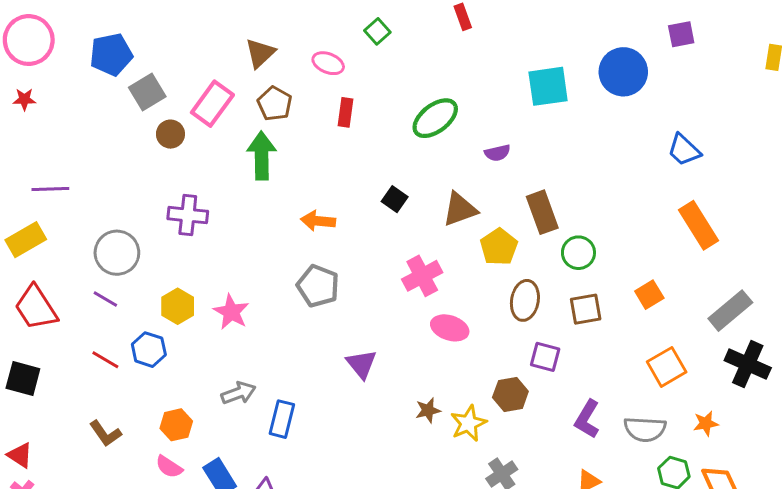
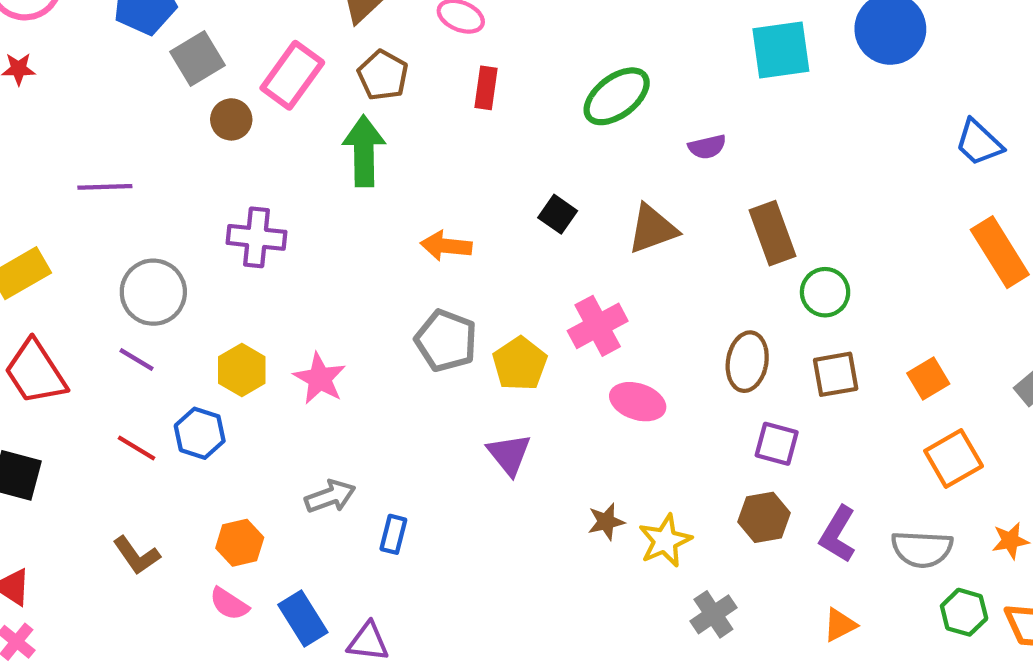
purple line: (50, 189) -> (105, 187), moved
yellow pentagon: (499, 247) -> (520, 364), moved
orange square: (649, 295) -> (928, 378), moved
brown hexagon: (510, 394) -> (764, 517), moved
blue rectangle: (282, 419) -> (393, 534), size x0.7

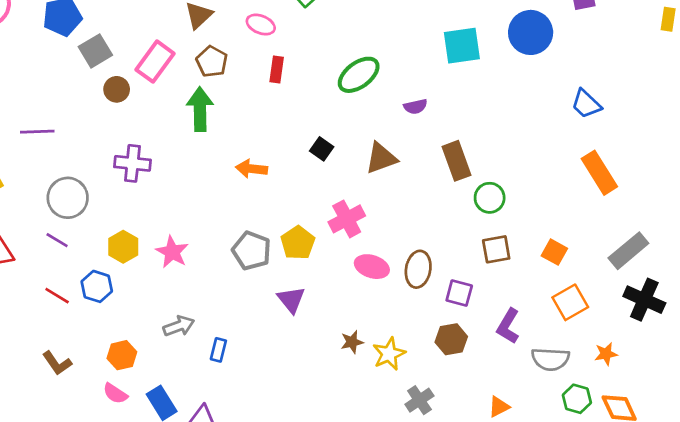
gray pentagon: (446, 341) -> (252, 251), moved
brown ellipse: (747, 362) -> (418, 269), moved
orange square: (928, 378) -> (554, 252), turned -30
purple L-shape: (838, 534) -> (508, 326), moved

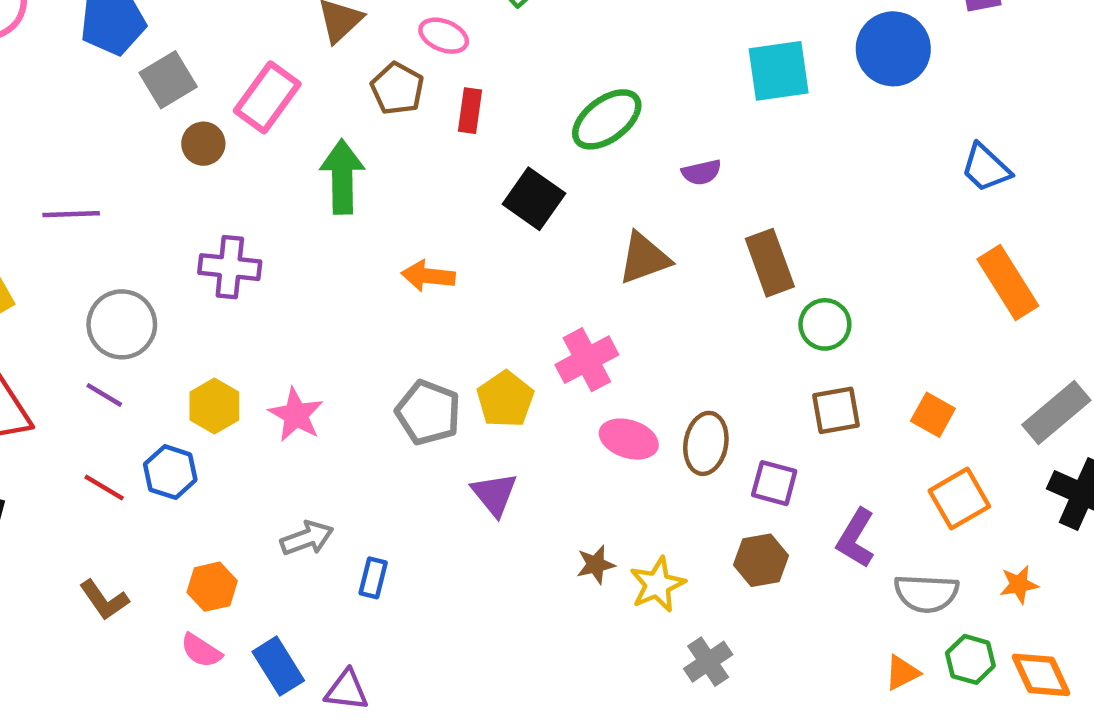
brown pentagon: (212, 62) -> (397, 89), moved
black square: (322, 149) -> (534, 199), moved, size x1.5
orange triangle: (499, 407) -> (902, 673), moved

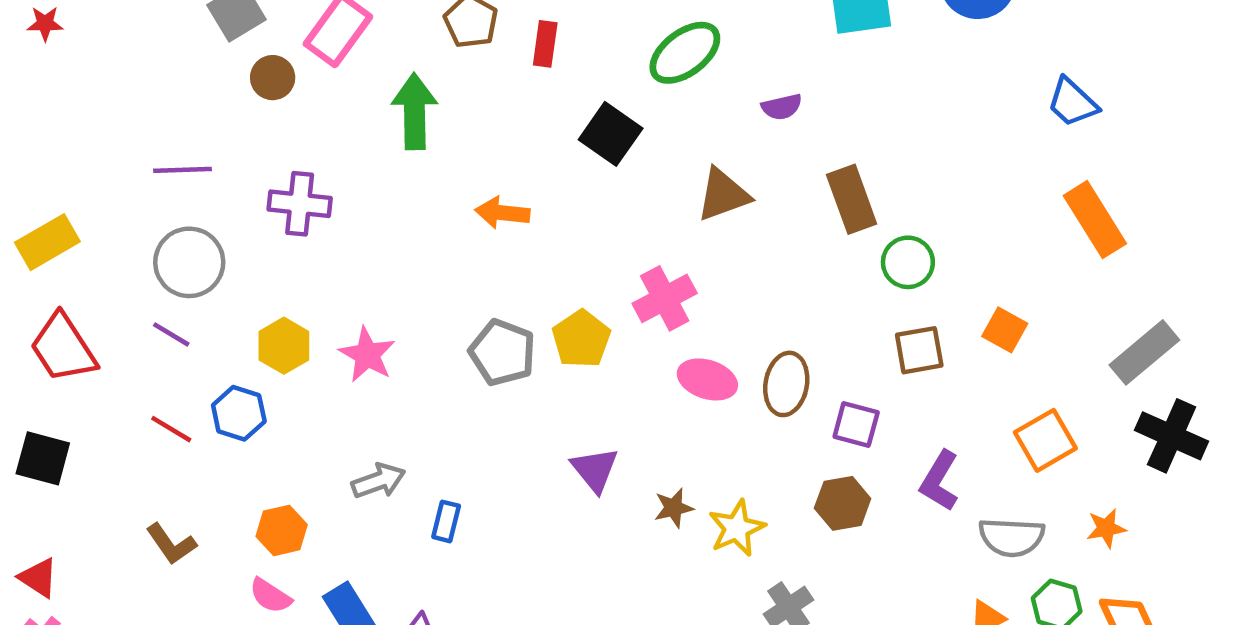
purple line: (71, 214) -> (182, 170), moved
orange square: (933, 415) -> (1005, 330), moved
purple triangle: (494, 494) -> (595, 470), moved

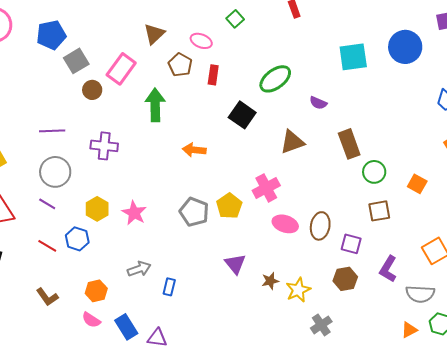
purple semicircle: (782, 107) -> (318, 103), turned 36
orange square: (1005, 330) -> (417, 184), moved

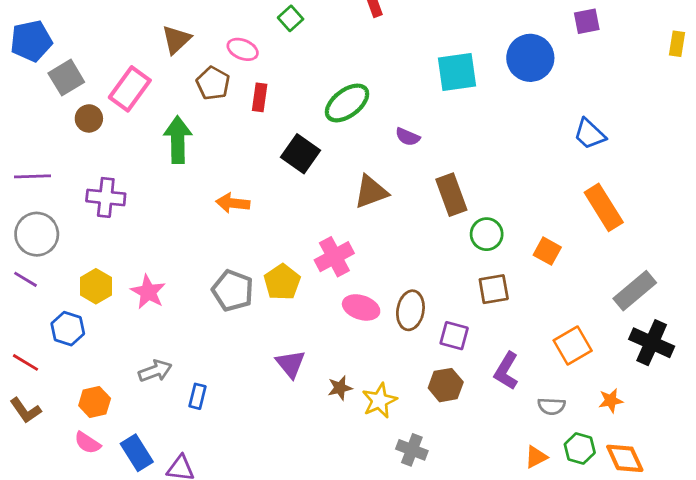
red line: (47, 246) -> (25, 362), moved
gray semicircle: (420, 294) -> (551, 406), size x0.7
gray cross: (321, 325) -> (412, 450), turned -35

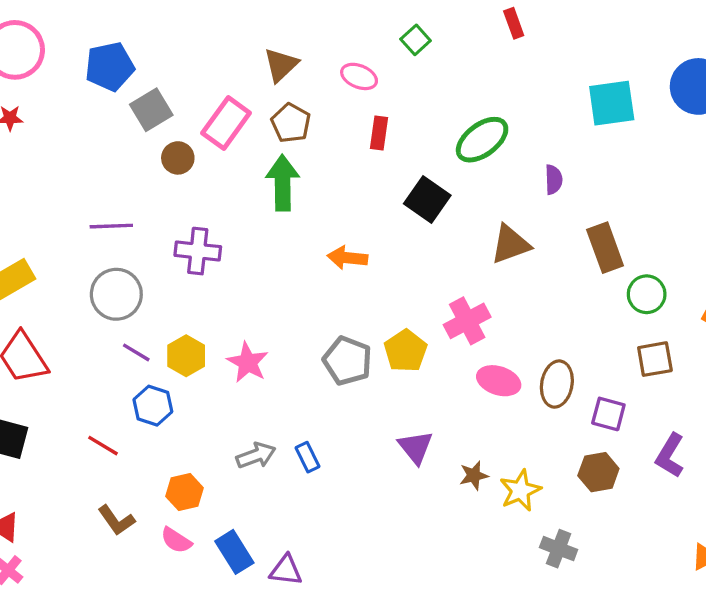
brown pentagon: (213, 83) -> (291, 123), moved
purple semicircle: (408, 137) -> (554, 180), turned -115
purple line: (25, 279) -> (136, 352), moved
blue rectangle: (197, 396) -> (308, 457), moved, turned -40
brown L-shape: (25, 410) -> (116, 520), moved

